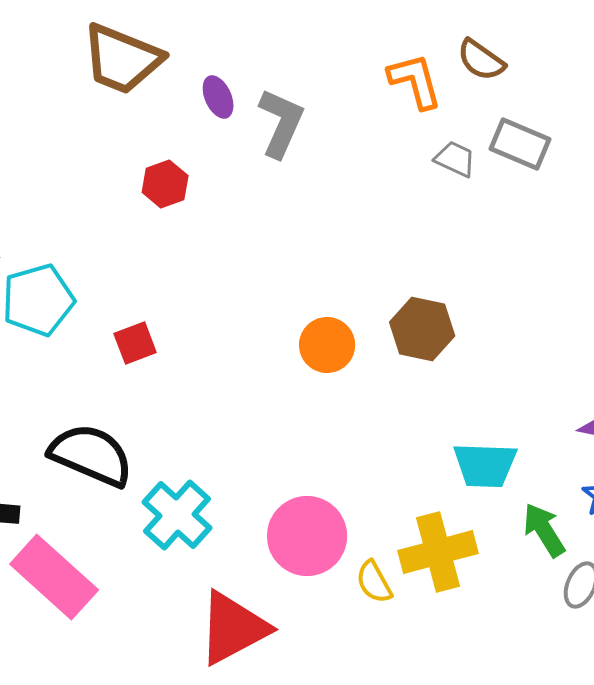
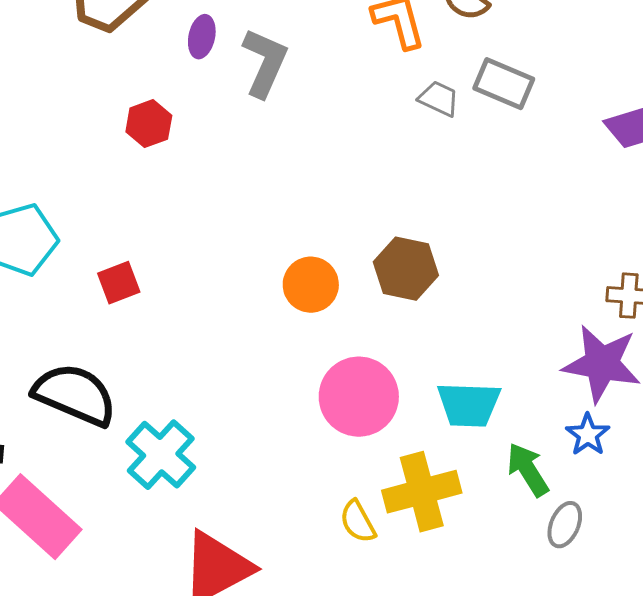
purple ellipse: (218, 97) -> (202, 37), turned 36
pink circle: (307, 536) -> (359, 397), moved

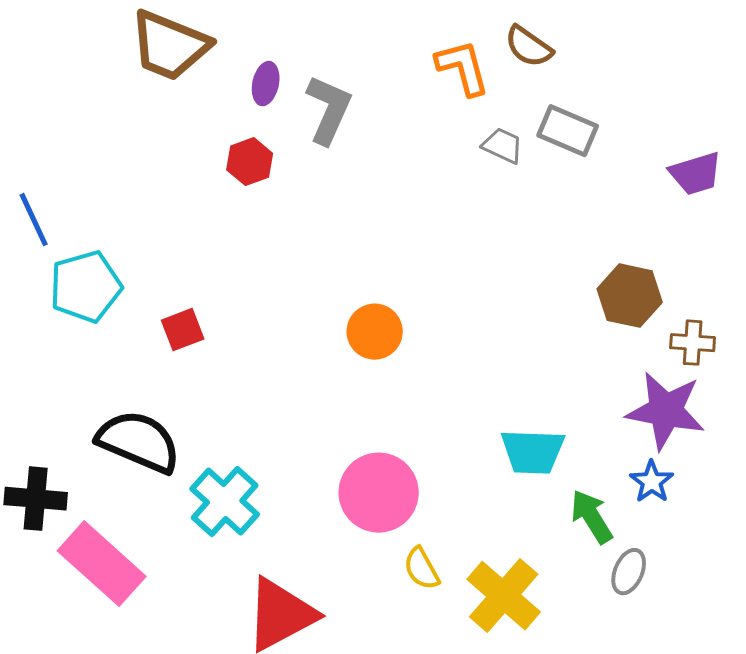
red hexagon: (149, 124) -> (250, 162), moved
brown hexagon: (406, 269) -> (630, 296), moved
pink circle: (359, 397) -> (379, 493), moved
yellow cross: (422, 492) -> (504, 596), moved, turned -34

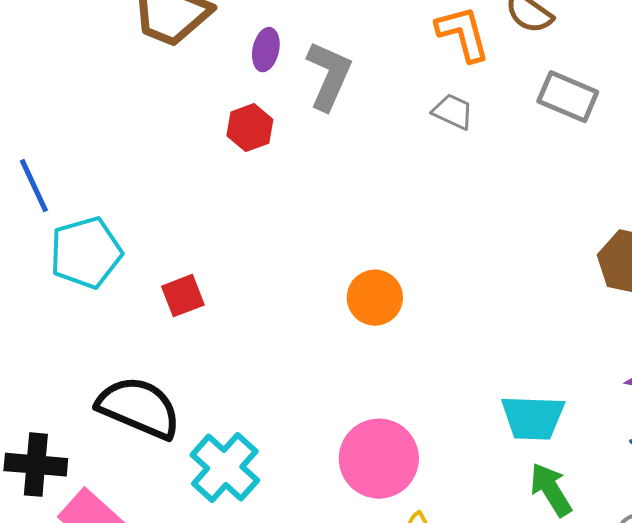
gray trapezoid: (503, 146) -> (453, 112), moved
green arrow: (592, 517) -> (551, 490), moved

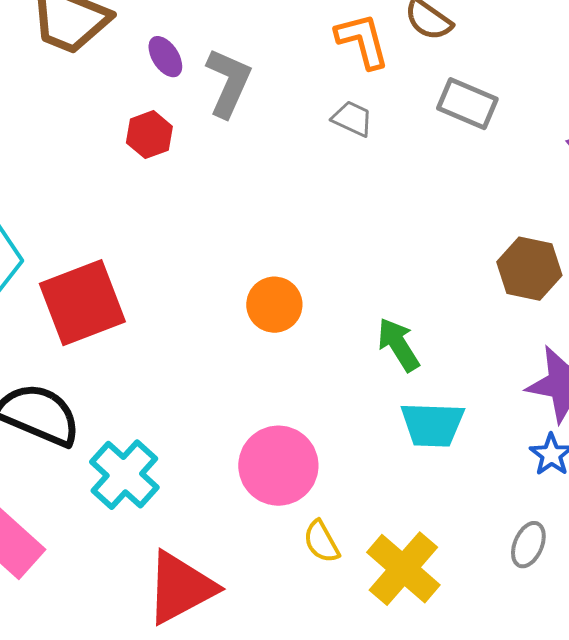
purple ellipse: (266, 50) -> (165, 57), turned -45
red square: (183, 296) -> (82, 303), size x2.0
green arrow: (551, 490) -> (398, 345), moved

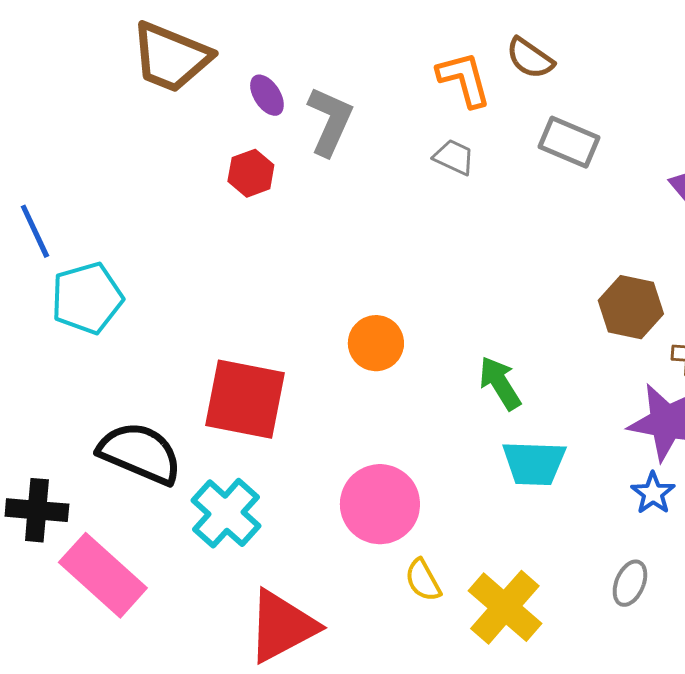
red square: (82, 303) -> (245, 399), moved, turned 32

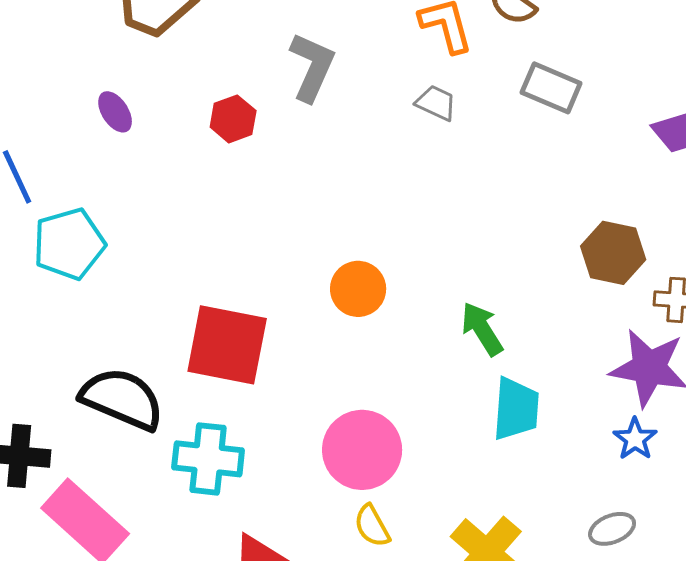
purple ellipse: (267, 95) -> (115, 112), moved
cyan trapezoid: (534, 463) -> (516, 409), turned -88
cyan cross: (226, 513) -> (208, 459), turned -36
yellow semicircle: (423, 580) -> (372, 526), moved
gray ellipse: (630, 583) -> (612, 529), turned 45

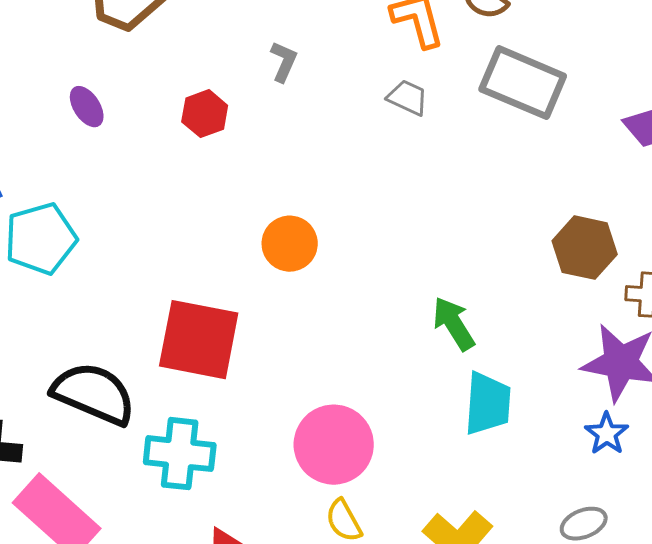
gray L-shape: (312, 67) -> (284, 62), size x0.6
gray rectangle: (551, 88) -> (523, 83), size x1.4
orange circle: (358, 289) -> (290, 244), moved

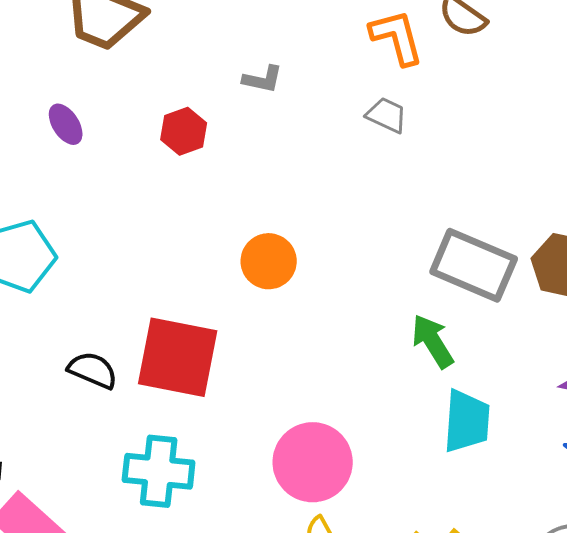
gray L-shape: (284, 62) -> (263, 79), turned 78
gray rectangle: (523, 83) -> (474, 265), moved
black semicircle: (94, 394) -> (93, 370), moved, size x0.6

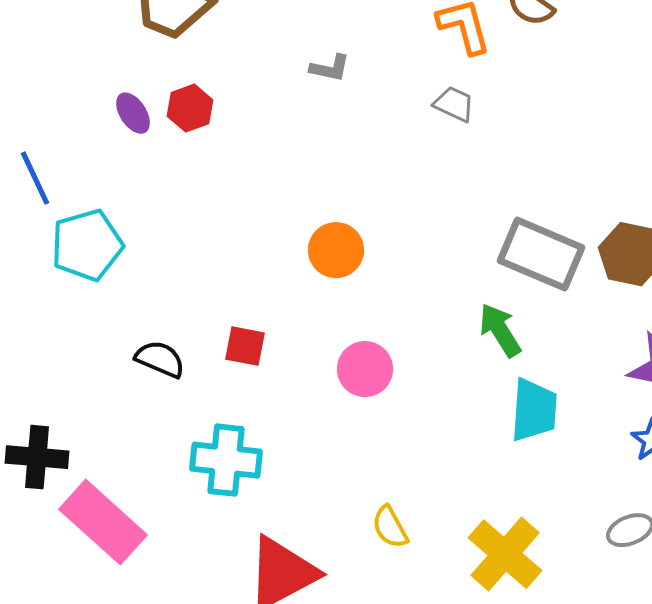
red hexagon: (184, 131) -> (190, 108), moved
red square: (178, 357) -> (245, 346), size x0.5
pink circle: (313, 462) -> (365, 369), moved, size x0.7

